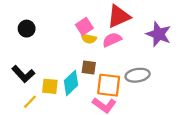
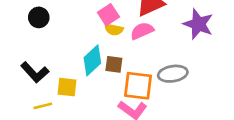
cyan diamond: (71, 83) -> (92, 60), moved
yellow line: (30, 102) -> (43, 106), turned 32

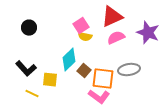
pink semicircle: (142, 31) -> (116, 38), moved
brown square: (114, 64) -> (84, 71), moved, turned 32
yellow line: (43, 106) -> (32, 94), turned 40

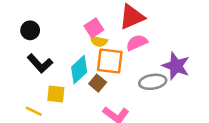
purple star: (148, 33) -> (176, 66), moved
black L-shape: (26, 69) -> (40, 63), moved
orange square: (103, 79) -> (110, 61), moved

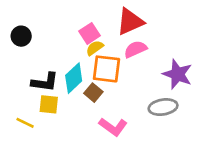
yellow semicircle: (99, 41) -> (95, 48), turned 133
black L-shape: (40, 63) -> (45, 82), moved, turned -40
gray ellipse: (153, 82) -> (163, 107), moved

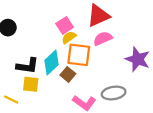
gray ellipse: (163, 107) -> (114, 93), moved

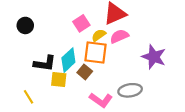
yellow semicircle: (69, 37) -> (99, 35), moved
yellow square: (31, 84) -> (59, 80), moved
yellow line: (11, 100) -> (29, 97), turned 32

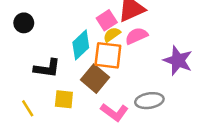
pink square: (81, 23) -> (107, 20), moved
cyan diamond: (68, 60) -> (81, 45), moved
brown square: (85, 72) -> (95, 79), size x1.5
yellow square: (59, 80) -> (64, 99), moved

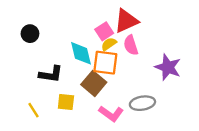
pink semicircle: (136, 36) -> (131, 45), turned -84
cyan diamond: (81, 45) -> (81, 53), turned -60

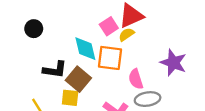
yellow semicircle: (109, 44) -> (126, 34), moved
pink semicircle: (131, 45) -> (136, 79), moved
brown square: (94, 83) -> (78, 79), moved

